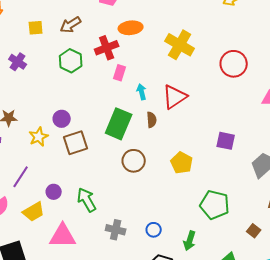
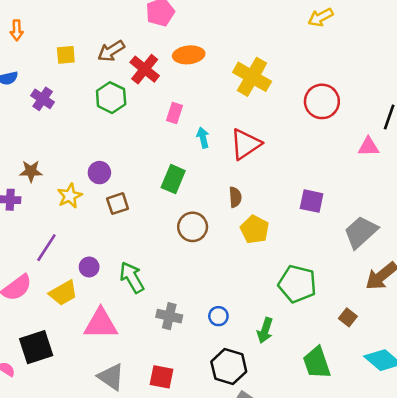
red cross: (107, 48) -> (145, 69), moved, turned -30
brown semicircle: (152, 120) -> (235, 197), moved
green rectangle: (119, 124) -> (173, 179), size x0.7
brown square: (76, 143) -> (118, 204), size x0.7

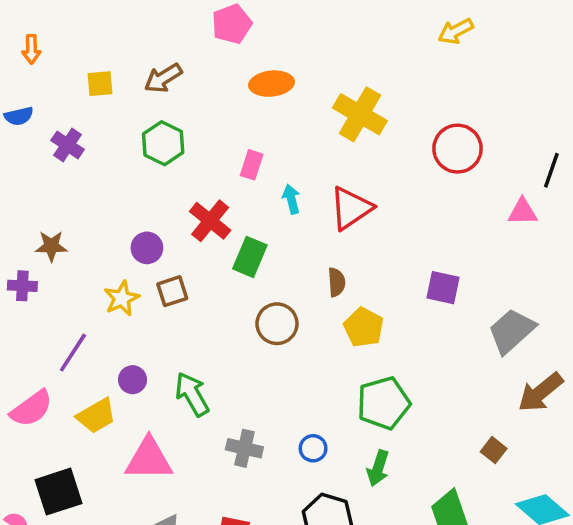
red cross: (145, 69) -> (210, 221), moved
yellow star: (70, 196) -> (122, 298), moved
green pentagon: (297, 284) -> (383, 403), moved, turned -30

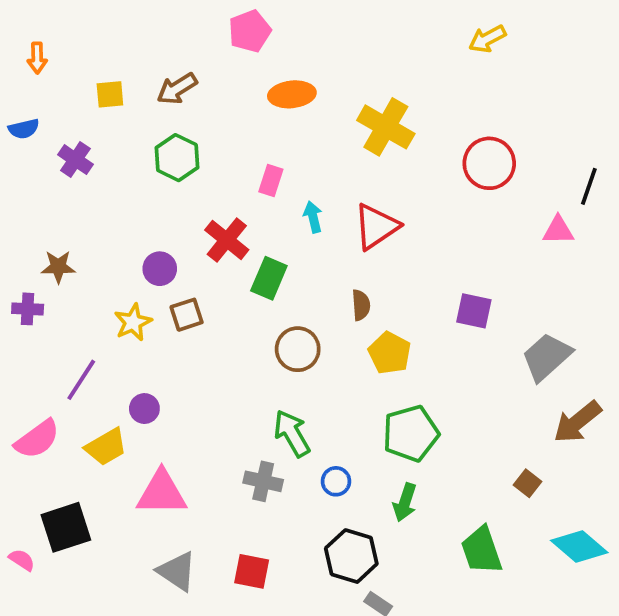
green arrow: (192, 394) -> (292, 433), moved

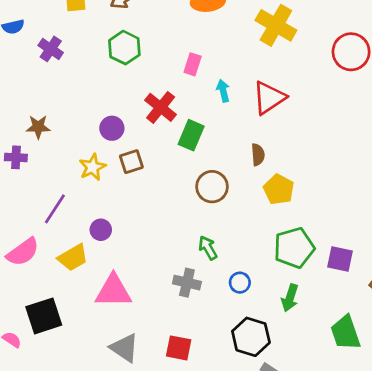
purple square: (474, 311) -> (340, 259), moved
green arrow: (292, 433) -> (208, 248), size x0.7

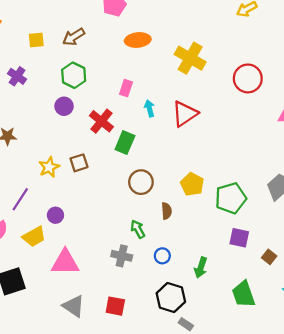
purple circle: (112, 128) -> (64, 106), moved
brown semicircle: (258, 155) -> (167, 211), moved
green pentagon: (294, 248) -> (231, 198), moved

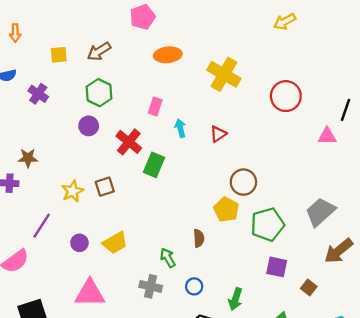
red triangle: (185, 114) -> (218, 134), size x0.6
brown circle: (141, 182) -> (243, 182), moved
yellow trapezoid: (34, 237) -> (115, 243), moved

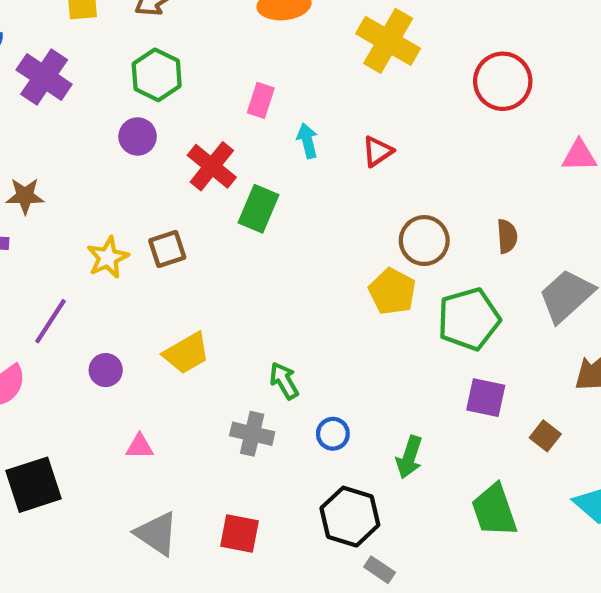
purple cross: (38, 94) -> (44, 77), size x1.4
brown semicircle: (199, 238) -> (507, 236), moved
purple circle: (79, 243) -> (106, 370), moved
pink triangle: (90, 293) -> (140, 446), size x0.5

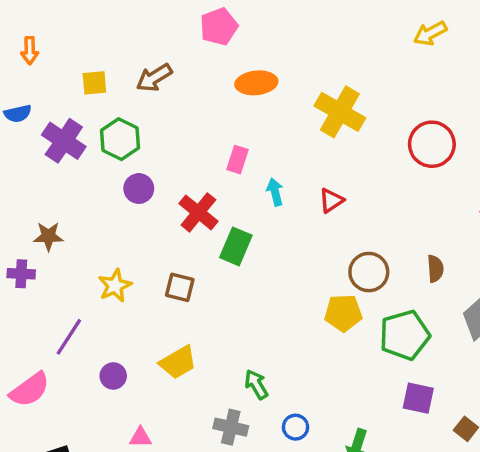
green hexagon: (157, 75) -> (120, 139), moved
brown square: (167, 249) -> (180, 287), moved, turned 32
yellow pentagon: (392, 291) -> (343, 313), turned -30

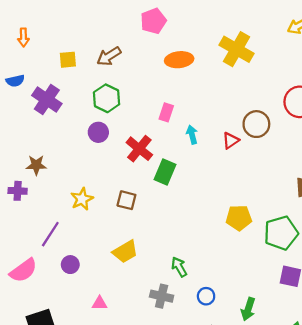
yellow cross: (340, 112) -> (236, 49), moved
green hexagon: (120, 139) -> (107, 98), moved
brown circle: (369, 272) -> (256, 124), moved
purple circle: (113, 376) -> (70, 265), moved

